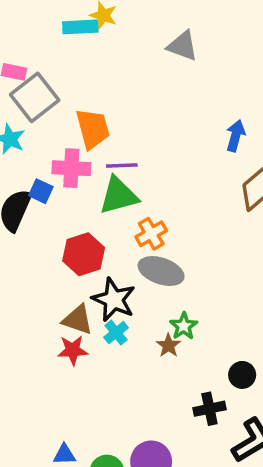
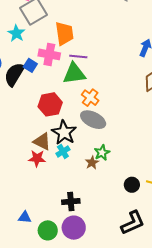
orange cross: (151, 234) -> (90, 98), turned -30
black cross: (209, 409) -> (71, 202), moved

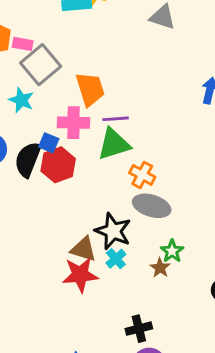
red hexagon: (50, 104) -> (58, 165), moved
red star: (37, 158) -> (80, 275), size x1.4

